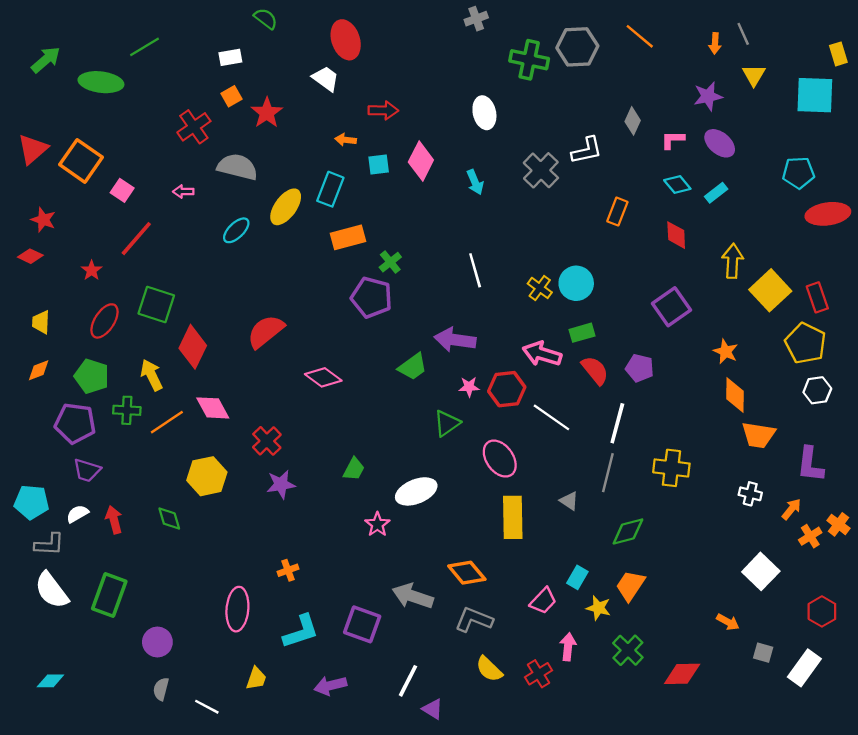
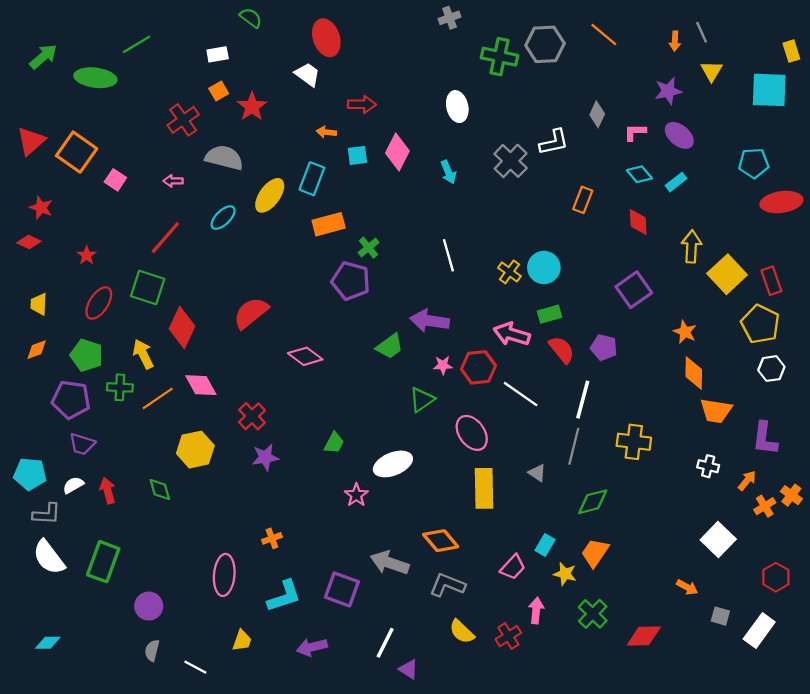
red line: (136, 239) -> (165, 238), moved

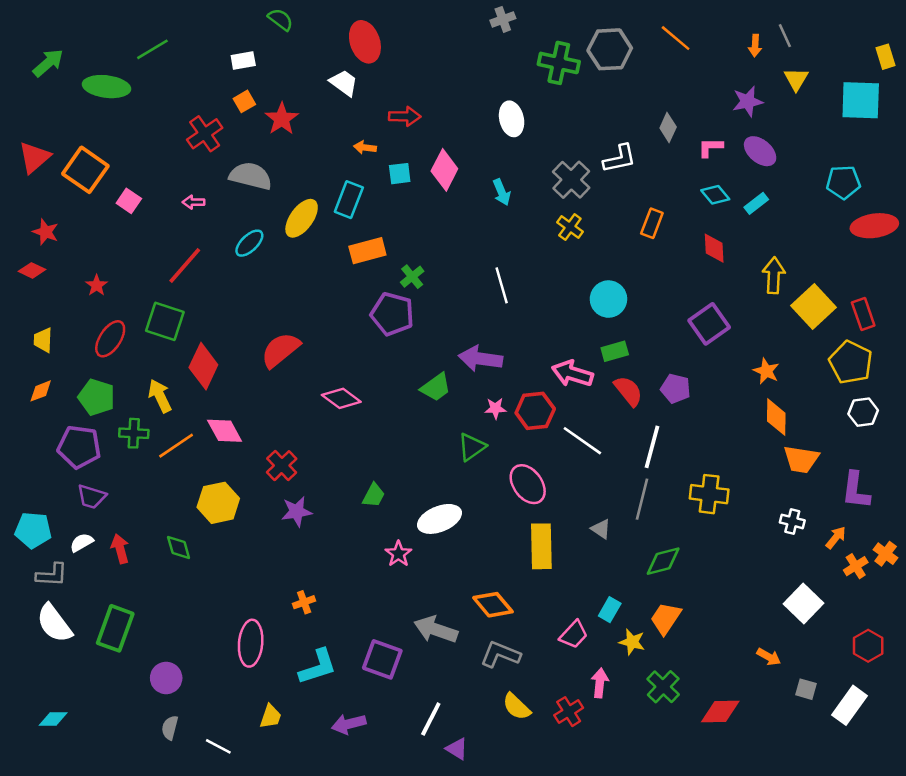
yellow cross: (509, 272) -> (570, 227), moved

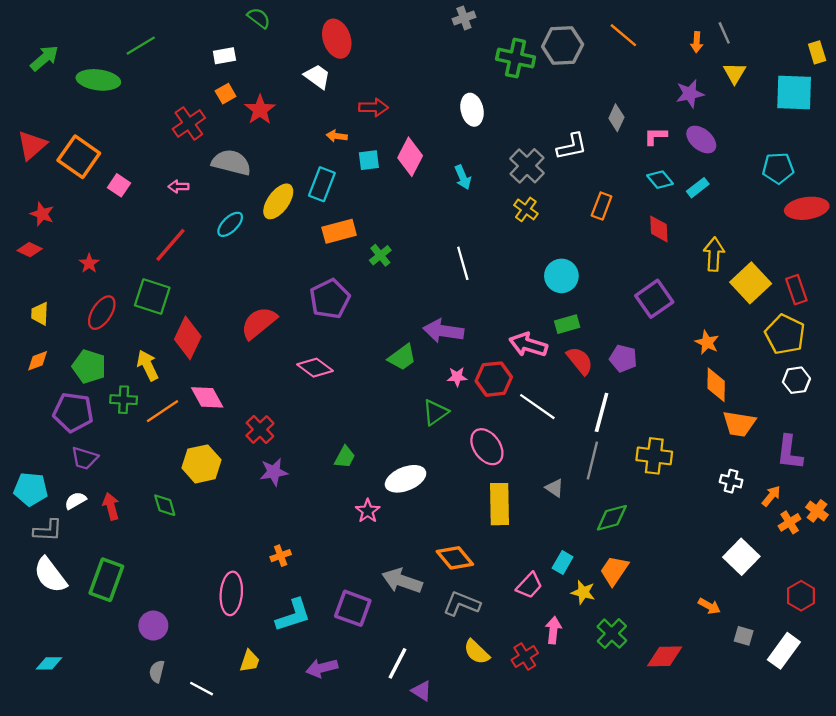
purple pentagon: (392, 314) -> (330, 299), moved, turned 30

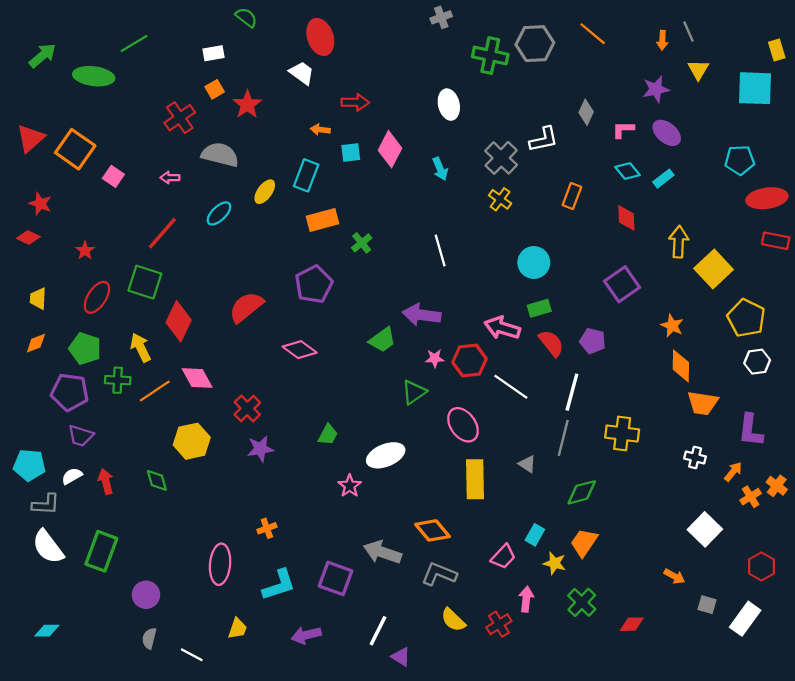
yellow ellipse: (278, 201) -> (265, 192), size x0.7
red rectangle: (796, 290) -> (776, 241), moved, turned -60
red diamond: (665, 656) -> (632, 624), size x0.7

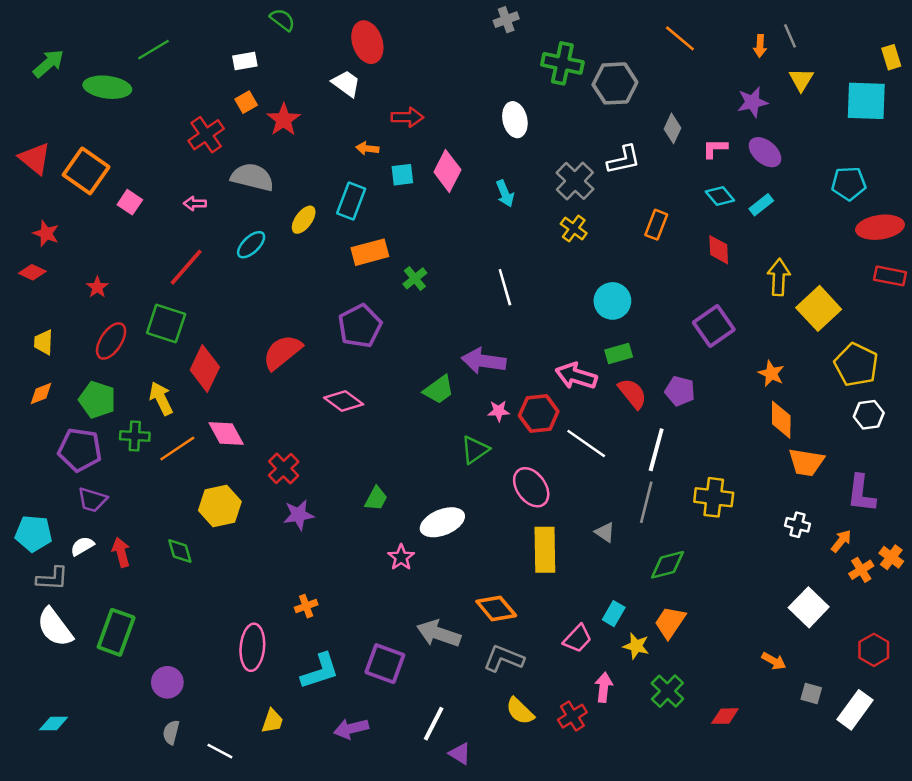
gray hexagon: (535, 44) -> (615, 83), moved
red triangle: (31, 138) -> (35, 158), turned -40

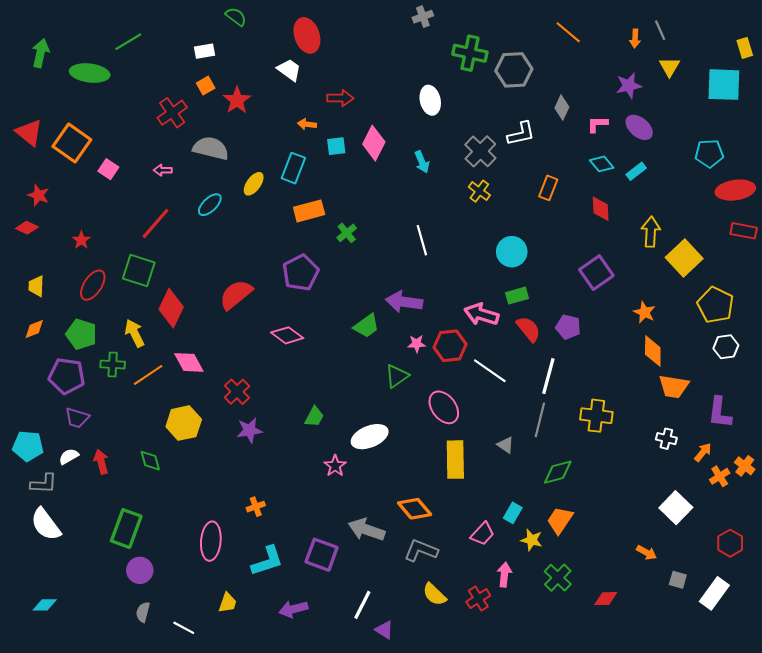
green arrow: (49, 63) -> (41, 53), turned -36
green rectangle: (116, 632) -> (126, 529), moved

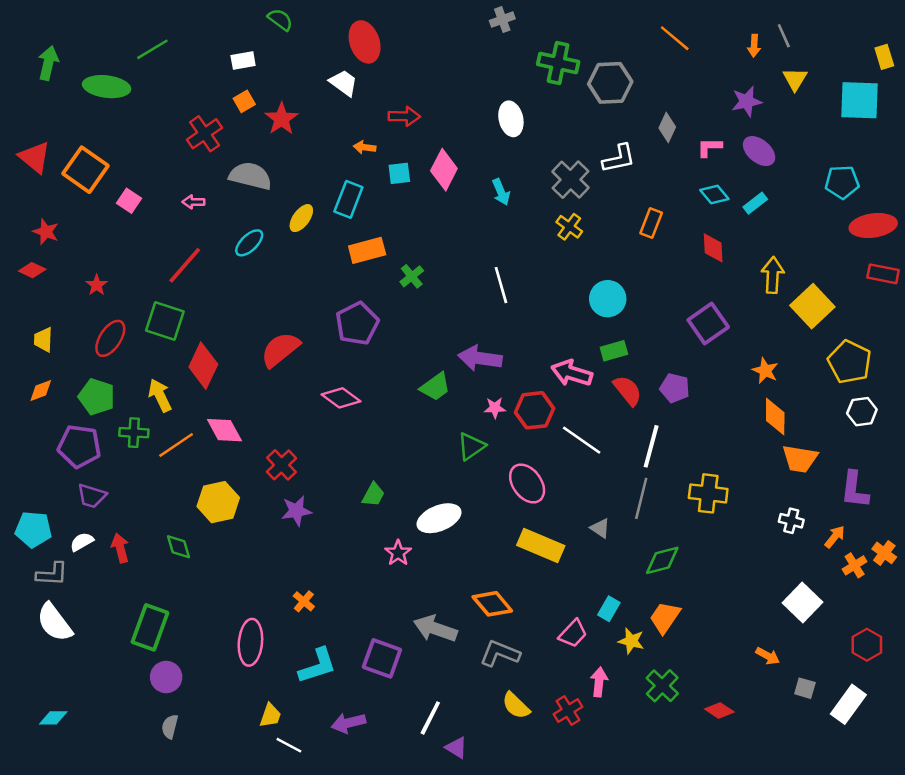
yellow rectangle: (455, 460) -> (541, 546), turned -66
orange cross: (256, 507) -> (304, 601), turned -30
red diamond: (606, 599) -> (719, 710), turned 35
white line: (184, 628) -> (289, 745), moved

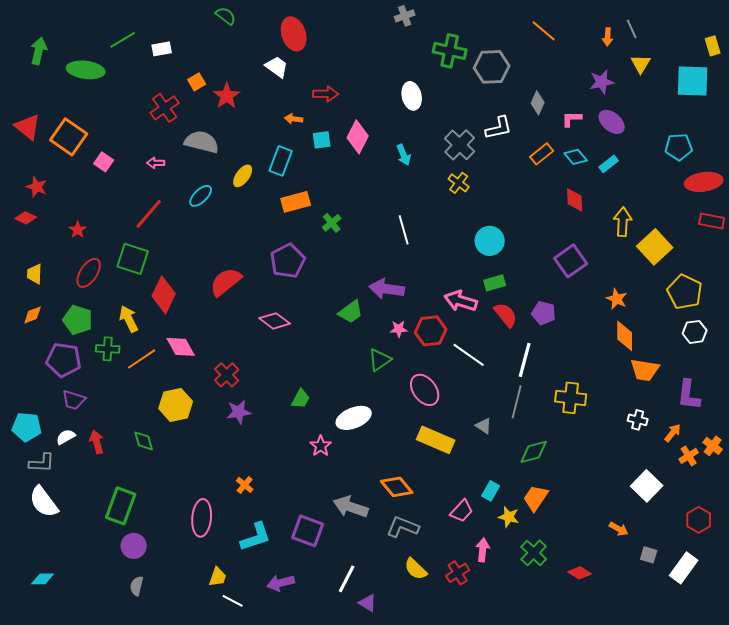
white rectangle: (243, 61) -> (162, 49), moved
orange rectangle: (651, 223) -> (542, 154), moved, turned 30

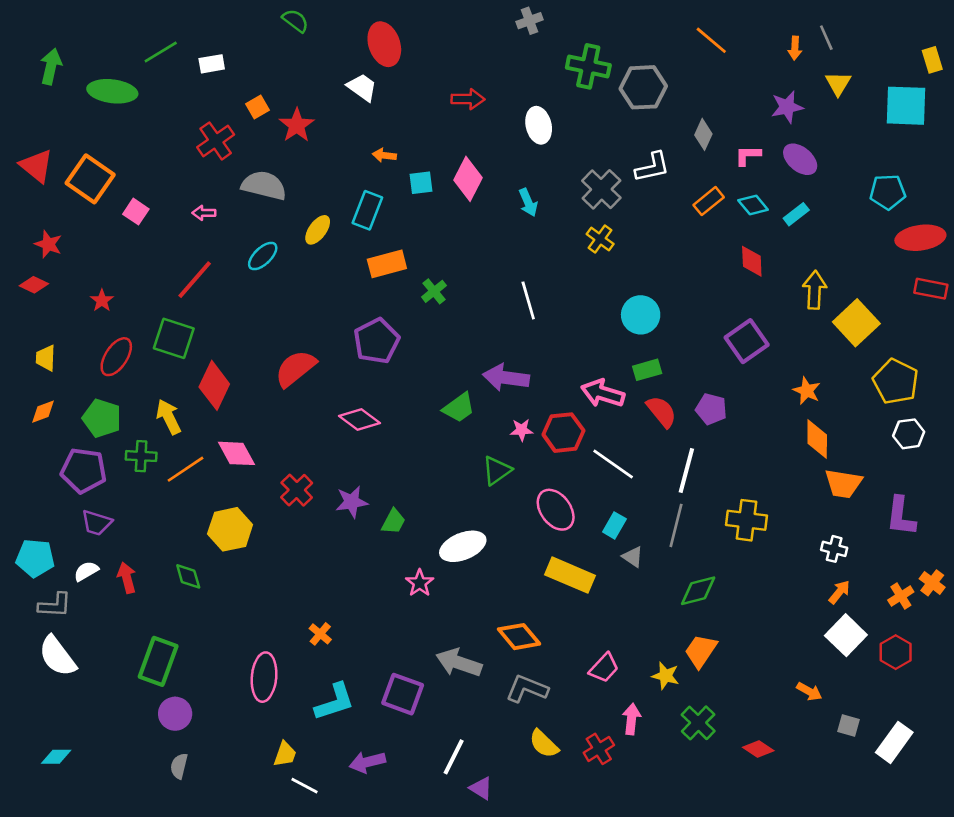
red arrow: (326, 94) -> (468, 99), moved
purple star: (239, 412) -> (352, 502), moved
orange arrow: (673, 433) -> (839, 592), moved
cyan rectangle: (491, 491) -> (614, 525), moved
red hexagon: (699, 520) -> (896, 652), moved

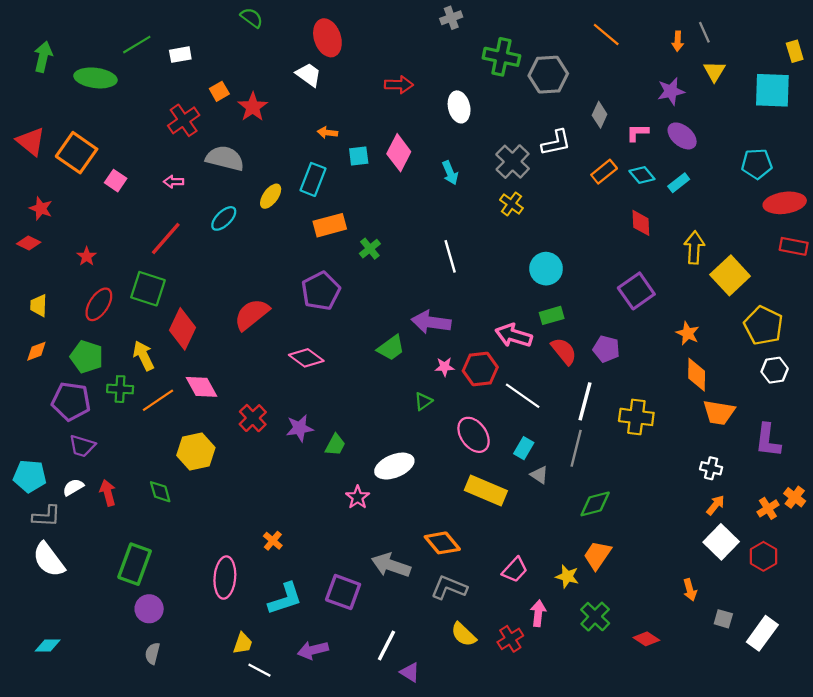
green triangle: (497, 470) -> (423, 401), size x0.7
yellow cross: (747, 520) -> (636, 417), moved
orange arrow: (809, 691) -> (690, 590), turned 45

